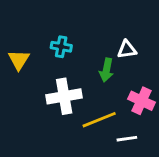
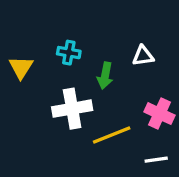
green arrow: (106, 70) -> (105, 76), moved
white line: (127, 139) -> (156, 160), moved

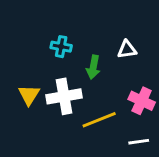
yellow triangle: (21, 67) -> (29, 95), moved

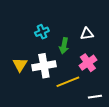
cyan cross: (61, 47) -> (42, 32), turned -32
pink cross: (142, 101) -> (88, 63), moved, turned 30

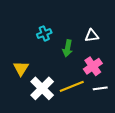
white cross: (44, 66) -> (42, 88), moved, turned -35
white line: (95, 97) -> (100, 88), moved

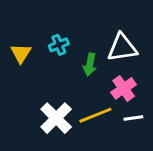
white triangle: (92, 36) -> (122, 48), size x1.6
yellow triangle: (21, 68) -> (21, 53), moved

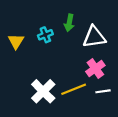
green arrow: (90, 65) -> (69, 23), moved

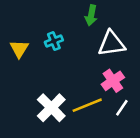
green arrow: (69, 23) -> (91, 15), moved
white line: (103, 91) -> (122, 108), turned -48

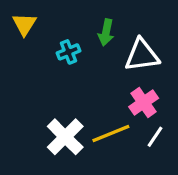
green arrow: (91, 15) -> (106, 32), moved
yellow triangle: (19, 49) -> (24, 24), moved

